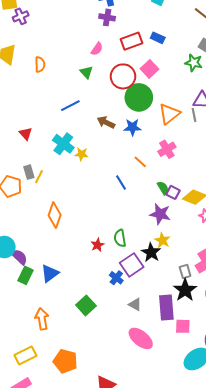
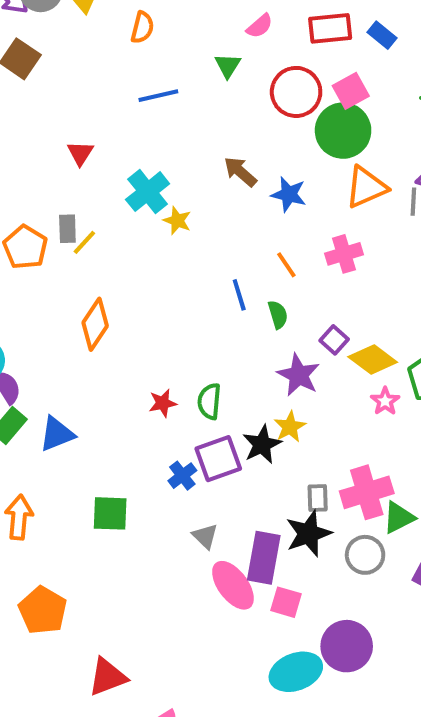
green circle: (139, 97) -> (343, 131), moved
blue line: (70, 106) -> (158, 96), moved
green semicircle: (163, 188) -> (278, 315), moved
green square: (86, 305) -> (110, 513), turned 30
pink ellipse: (141, 338) -> (233, 585), moved

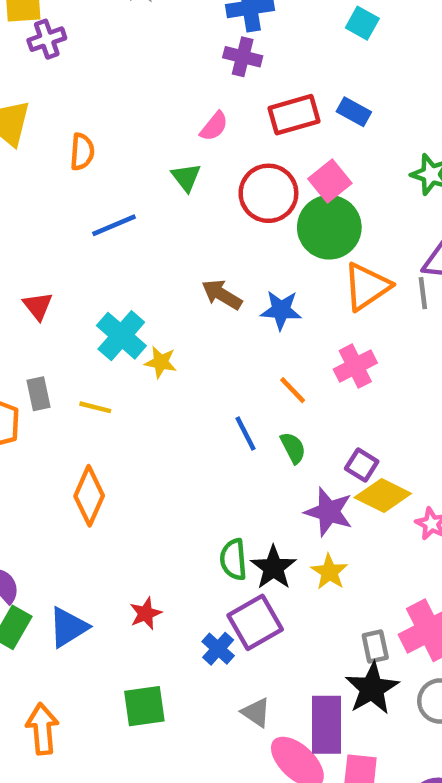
yellow line: (84, 242) -> (95, 407), moved, turned 72
yellow diamond: (373, 360) -> (383, 496), moved
red star: (163, 403) -> (146, 613), moved
black star: (262, 444) -> (273, 568), moved

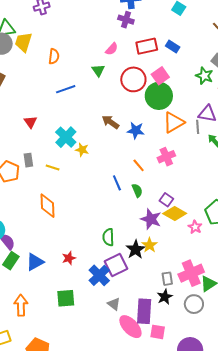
orange diamond: (89, 496) -> (47, 206), turned -30
black star: (273, 568) -> (136, 249), moved
blue cross: (218, 649) -> (99, 275), size x1.5
black star: (372, 688) -> (165, 297), size x0.7

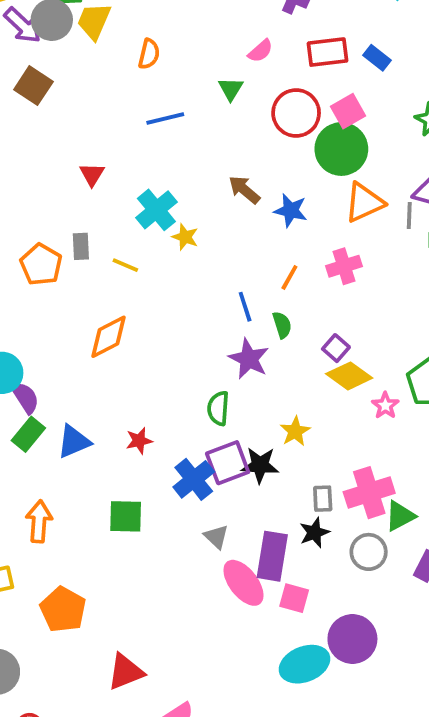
orange line: (139, 165) -> (289, 277), turned 64
orange diamond: (47, 206) -> (109, 337), turned 60
purple star: (151, 219) -> (249, 359), moved
black star: (136, 249) -> (260, 465), moved, turned 30

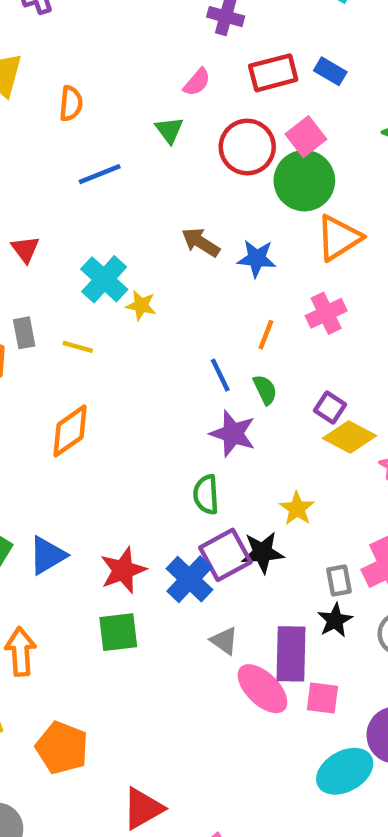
red star: (139, 441) -> (123, 570), moved, size x1.5

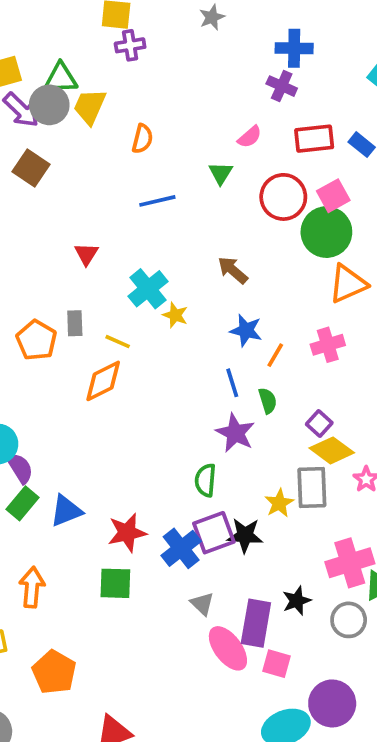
blue star: (257, 258) -> (246, 330), moved
orange diamond: (70, 431) -> (103, 381), moved
gray rectangle: (339, 580) -> (312, 488), moved, size x1.6

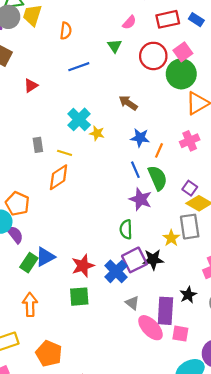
red triangle: (86, 254) -> (31, 86), moved, turned 32
orange pentagon: (36, 340) -> (17, 204), moved
green semicircle: (268, 401) -> (158, 178), size x1.6
green rectangle: (22, 503) -> (29, 263), moved

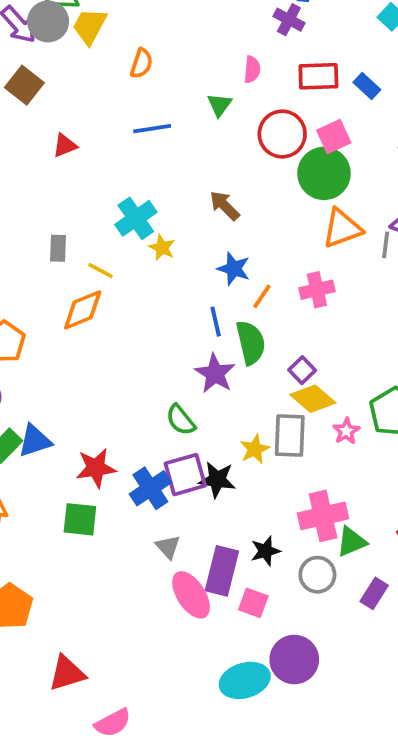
pink semicircle: (129, 22) -> (252, 70), turned -48
green semicircle: (126, 229) -> (181, 420), turned -48
pink square: (180, 334) -> (253, 603), moved

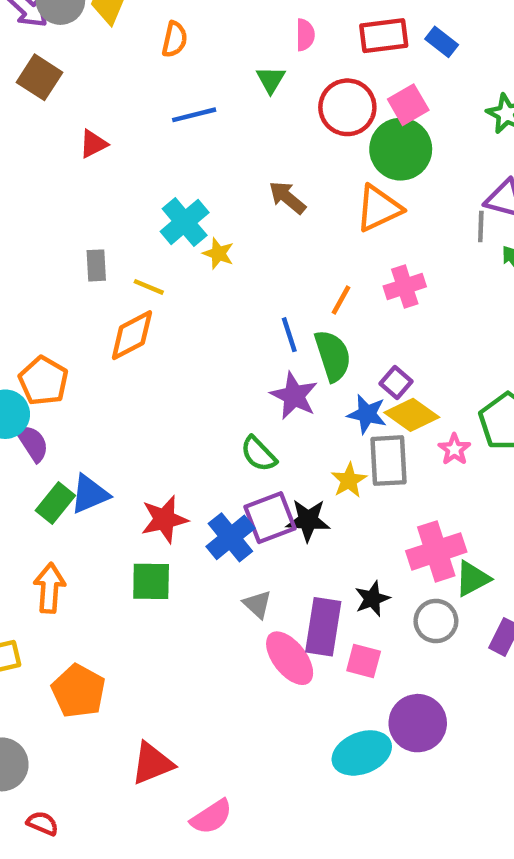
orange triangle: (342, 228) -> (379, 208), moved
blue star: (234, 269) -> (367, 414), moved

